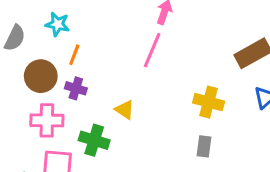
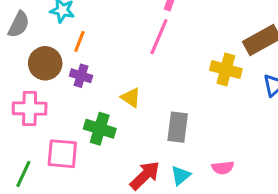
yellow cross: (209, 102) -> (226, 70), moved
pink cross: (47, 120) -> (30, 108), moved
gray rectangle: (204, 146) -> (178, 127), moved, size x1.4

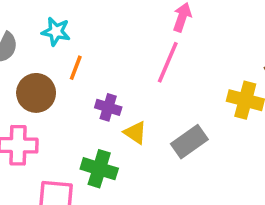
purple cross: (81, 76) -> (108, 107), moved
gray rectangle: (178, 127) -> (189, 142), moved, turned 48

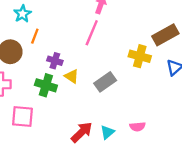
cyan star: (56, 32) -> (22, 14), turned 30
green cross: (99, 169) -> (46, 85), moved

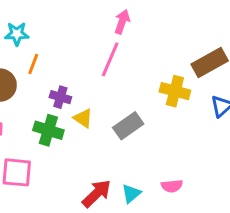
cyan star: (22, 14) -> (17, 34), turned 30

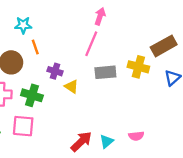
orange line: (33, 64) -> (35, 47), turned -40
gray rectangle: (128, 126) -> (105, 72), moved, turned 30
green cross: (48, 130) -> (32, 95), moved

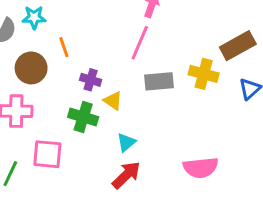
cyan star: (23, 25) -> (34, 17), moved
green cross: (32, 95) -> (83, 117), moved
pink semicircle: (136, 136) -> (201, 168), size x1.6
cyan triangle: (107, 141) -> (126, 142), moved

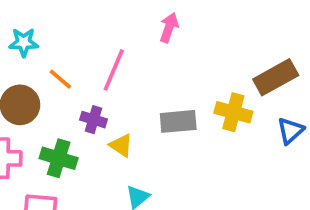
pink line: (140, 43) -> (114, 70), moved
orange line: (64, 47) -> (60, 79), turned -30
green cross: (83, 117) -> (59, 158), moved

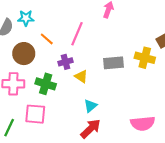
purple cross: (94, 120) -> (65, 62), turned -32

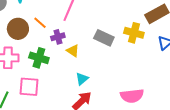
orange line: (47, 39) -> (40, 23), moved
gray rectangle: (113, 63) -> (104, 38), turned 30

